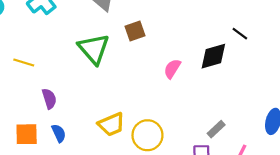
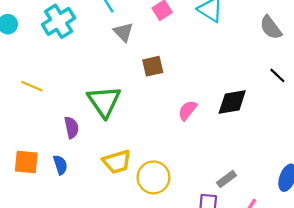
black line: (240, 34) -> (277, 75), moved
green triangle: (94, 49) -> (104, 101), moved
purple semicircle: (49, 99) -> (72, 128), moved

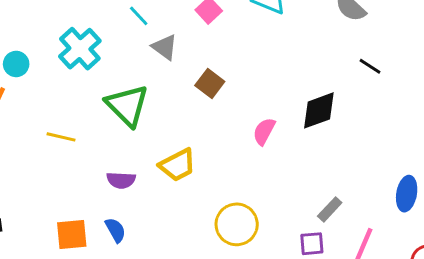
brown square: (153, 66) -> (210, 84), turned -30
green triangle: (104, 101) -> (127, 105), moved
purple semicircle: (72, 128) -> (121, 180), turned 115
yellow trapezoid: (117, 162) -> (178, 165), moved

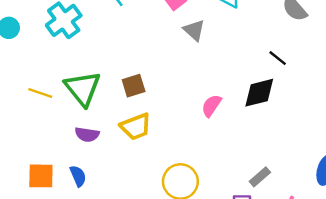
gray triangle: (165, 47) -> (194, 30), moved
black line: (370, 66) -> (278, 58), moved
brown square: (210, 84) -> (134, 86), moved, turned 30
green triangle: (127, 105) -> (83, 88), moved

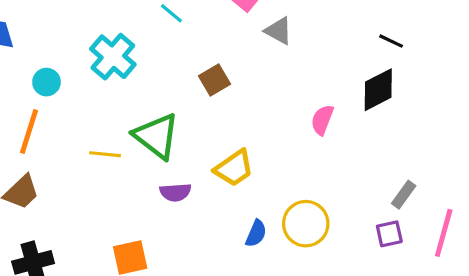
brown square: (134, 86) -> (215, 80), moved
blue semicircle: (78, 176) -> (256, 233), moved, turned 60

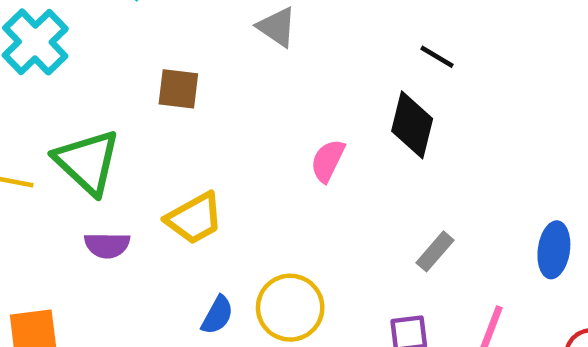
brown square: (215, 80) -> (178, 89), turned 32
black diamond: (378, 90) -> (412, 125), turned -54
gray rectangle: (404, 195) -> (435, 251), moved

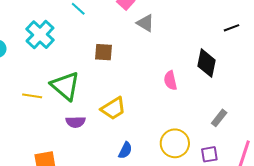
black line: (437, 57) -> (232, 28), moved, turned -49
pink semicircle: (328, 161) -> (170, 80), turned -36
yellow circle: (290, 308) -> (175, 143), moved

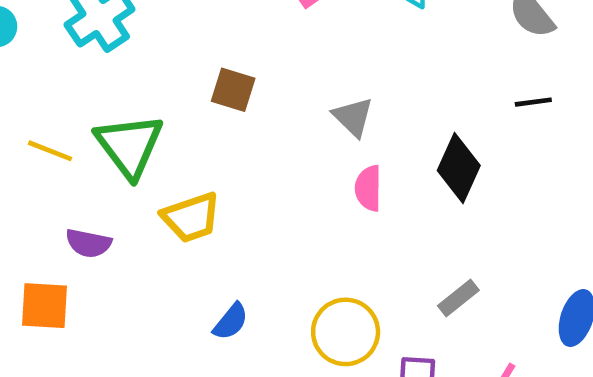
gray triangle: (145, 23) -> (353, 117), moved
yellow trapezoid: (113, 108) -> (191, 217), moved
purple semicircle: (76, 122) -> (89, 243), moved

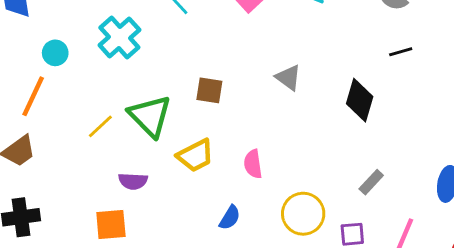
brown square: (233, 90) -> (209, 90), moved
yellow line: (50, 151) -> (100, 126), turned -56
pink semicircle: (368, 188) -> (253, 164), moved

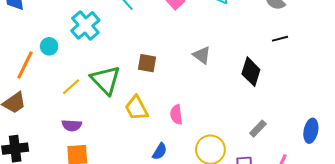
cyan circle: (55, 53) -> (49, 46), moved
yellow trapezoid: (195, 156) -> (137, 108), turned 88
purple semicircle: (133, 181) -> (72, 125), moved

